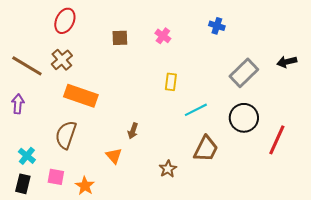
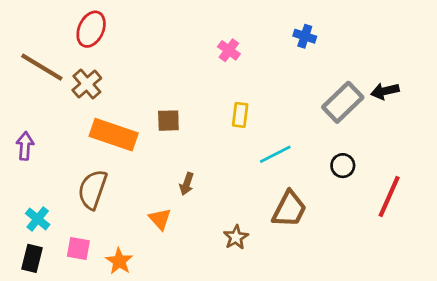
brown square: (120, 38) -> (168, 121), moved
black arrow: (287, 62) -> (385, 91), moved
brown line: (27, 66) -> (42, 67), moved
black circle: (244, 118) -> (343, 166), size x0.6

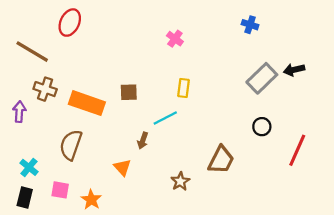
blue cross: (305, 36) -> (250, 25), moved
brown cross: (87, 84) -> (45, 89), moved, turned -30
cyan line: (275, 154) -> (165, 118), moved

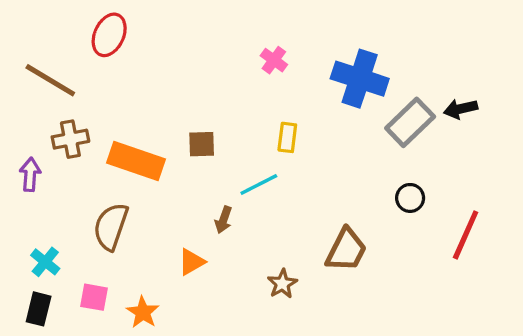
blue cross: (250, 25) -> (360, 79), moved, size x2.0
brown cross: (45, 89) -> (70, 139), turned -30
orange triangle: (122, 167) -> (192, 262), turned 42

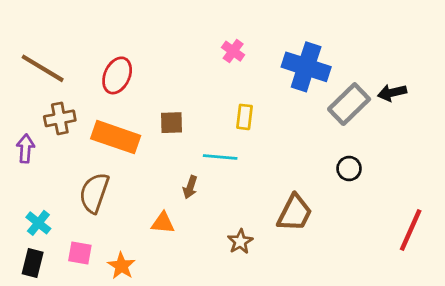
red ellipse: (109, 35) -> (117, 75), moved
cyan line: (259, 185) -> (220, 157), turned 32
red line: (466, 235) -> (411, 230), moved
orange triangle: (192, 262) -> (163, 223), turned 35

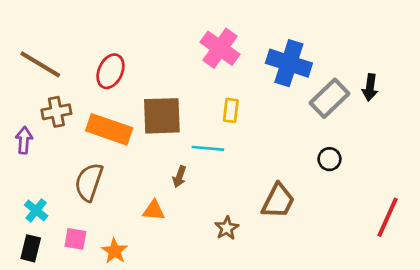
pink cross: (233, 51) -> (220, 48), size x1.8
black arrow: (392, 93) -> (370, 87), turned -70
brown square: (171, 123) -> (162, 116), size x1.8

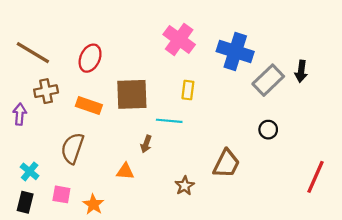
orange rectangle: (109, 129) -> (89, 105), size x0.7

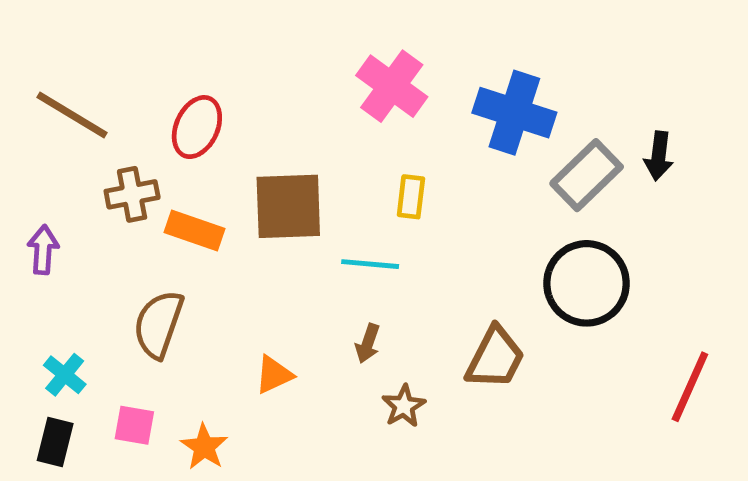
brown cross: (46, 91) -> (132, 194), moved
black circle: (268, 130) -> (587, 283), size x2.0
brown arrow: (146, 144) -> (368, 343), moved
orange triangle: (125, 171) -> (274, 375), turned -30

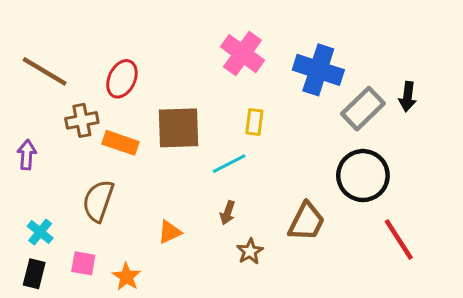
cyan line: (370, 264) -> (229, 164), turned -32
red line: (690, 387) -> (399, 239), moved, turned -57

